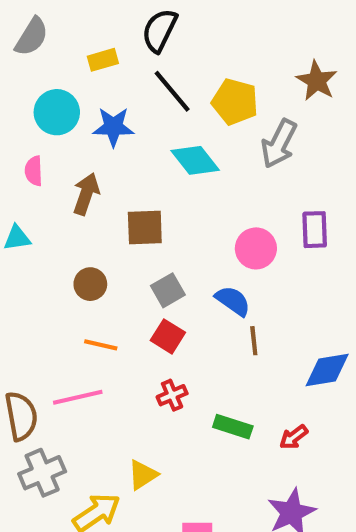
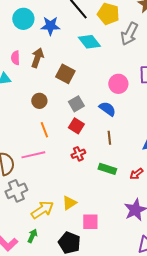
pink semicircle: (34, 171) -> (15, 58), moved
brown square: (145, 227) -> (65, 74), turned 30
brown line: (254, 341) -> (109, 138), moved
orange line: (101, 345) -> (44, 130), turned 56
yellow triangle: (143, 475) -> (69, 203), moved

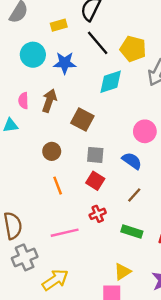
cyan diamond: (89, 42) -> (111, 82), turned -70
gray square: (76, 104) -> (95, 155), turned 35
brown line: (109, 138) -> (134, 195), turned 48
pink line: (33, 155) -> (65, 233), moved
yellow triangle: (69, 203) -> (122, 272), moved

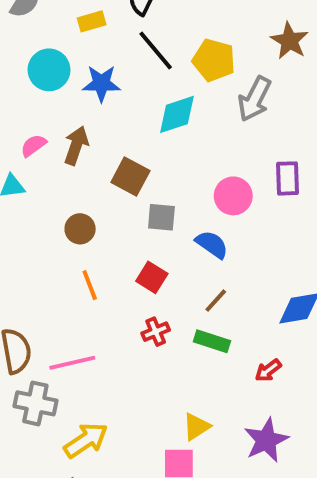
pink semicircle: (23, 101) -> (33, 145), turned 56
gray square: (95, 155) -> (161, 217), moved
green rectangle: (132, 232) -> (212, 341), moved
pink line: (65, 233) -> (72, 363), moved
gray cross: (25, 257) -> (35, 403), turned 35

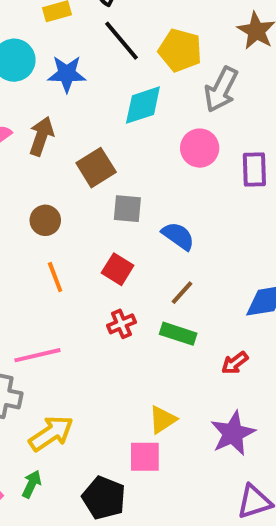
brown square: (130, 177) -> (96, 168), turned 30
pink circle: (233, 196) -> (200, 148), moved

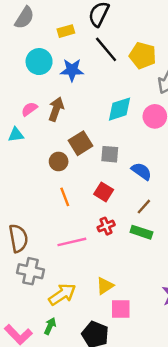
cyan diamond: (143, 105) -> (119, 109), moved
brown square: (96, 168) -> (80, 143), moved
pink line: (37, 355) -> (72, 242), moved
yellow triangle: (163, 420) -> (105, 286), moved

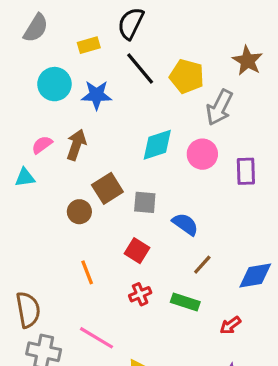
orange line: (65, 197) -> (87, 272), moved
brown line: (144, 207) -> (202, 265), moved
pink line: (72, 242) -> (97, 338), moved, turned 44

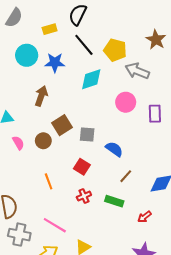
gray arrow: (219, 107) -> (137, 71), turned 85
pink semicircle: (42, 145) -> (18, 143), moved, turned 96
cyan diamond: (157, 145) -> (91, 79), moved

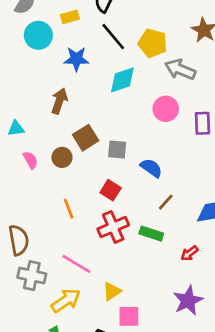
cyan circle: (27, 55) -> (38, 35), moved
red cross: (84, 196) -> (113, 227), size x1.6

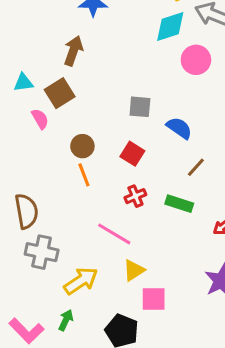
cyan diamond: (122, 80) -> (170, 27), moved
brown square: (86, 138) -> (60, 93), moved
brown circle: (62, 157) -> (82, 146), moved
red cross: (113, 227) -> (135, 196), size x0.6
pink line: (76, 264) -> (114, 234), moved

